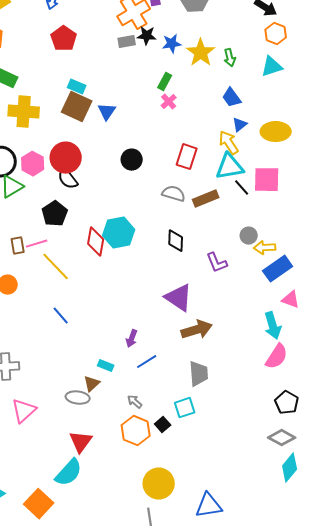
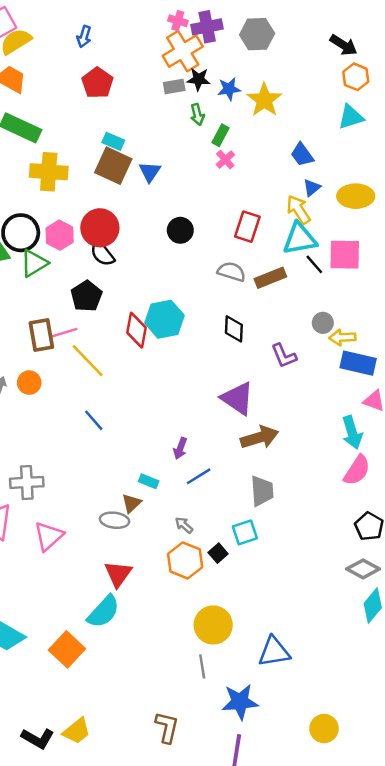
green arrow: (230, 58) -> (197, 115), moved
brown rectangle: (18, 246) -> (41, 335), size x1.5
blue rectangle: (278, 269) -> (358, 363), turned 48

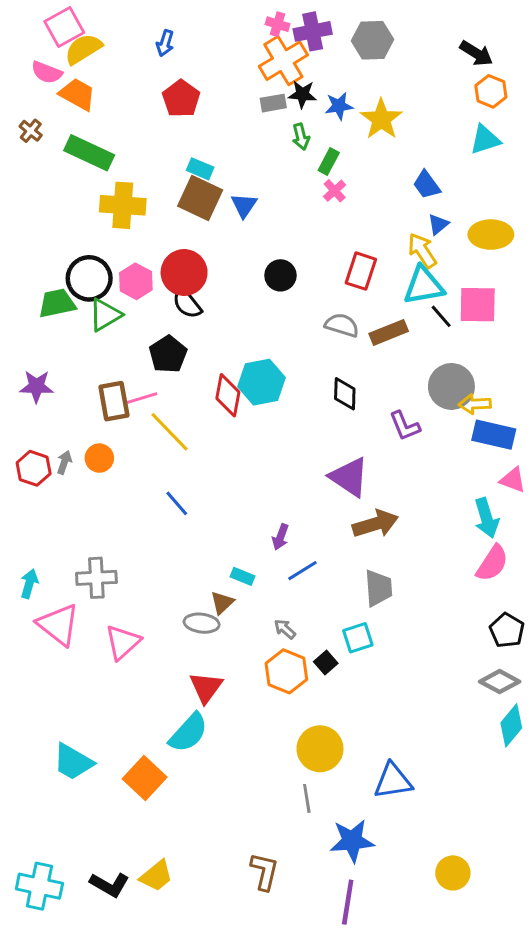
gray circle: (323, 323) -> (451, 386), size x1.8

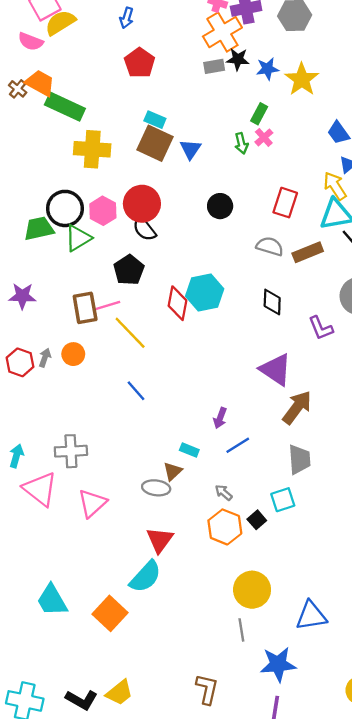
orange trapezoid: (77, 94) -> (40, 83), moved
green arrow: (301, 137) -> (241, 143), moved
brown arrow: (375, 524) -> (297, 407), turned -36
cyan trapezoid: (73, 762) -> (52, 600), turned 30

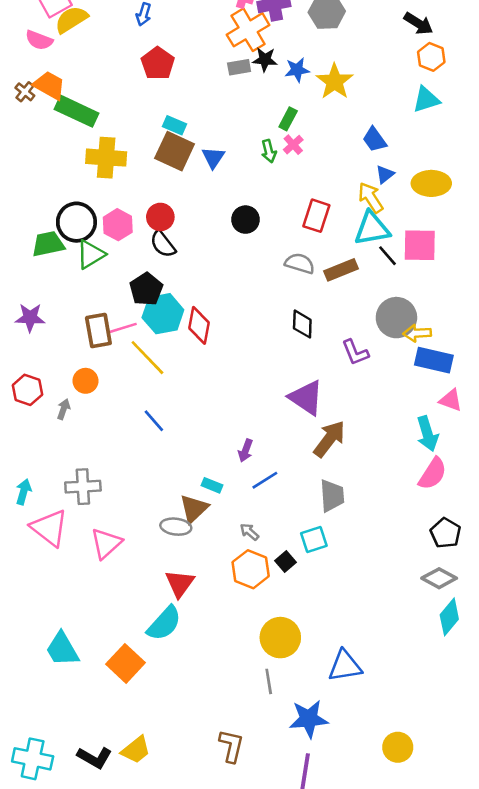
red circle: (142, 204) -> (160, 217), size x0.7
cyan hexagon: (205, 293) -> (163, 314), moved
gray arrow: (45, 358) -> (64, 409), moved
brown triangle: (173, 471) -> (194, 509), size x1.4

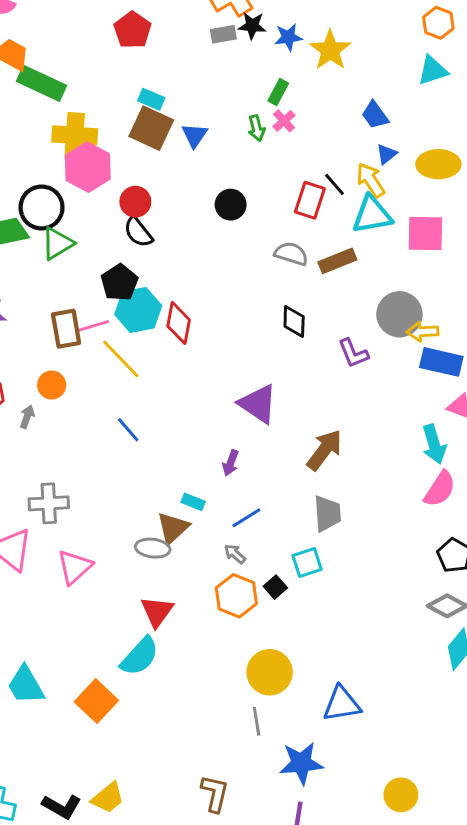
pink hexagon: (118, 225) -> (88, 167), moved, size x1.4
black line: (387, 256) -> (335, 184), moved
purple triangle: (306, 398) -> (258, 404), moved
blue line: (265, 480) -> (246, 518), moved

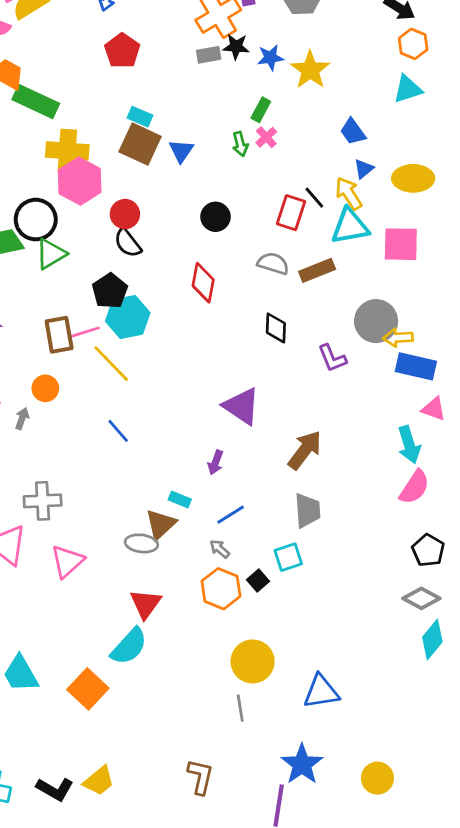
red diamond: (179, 323) -> (203, 283), moved
blue star: (301, 763) -> (302, 764), moved, turned -30

